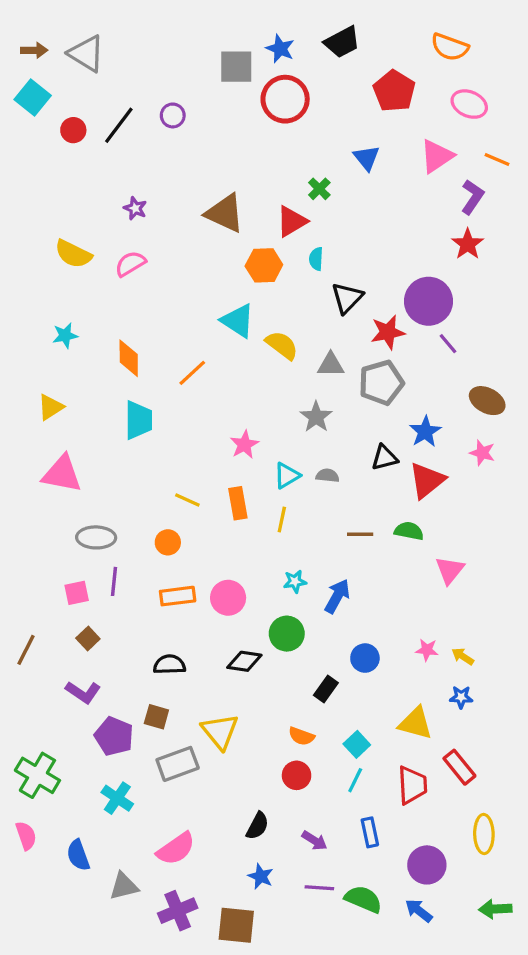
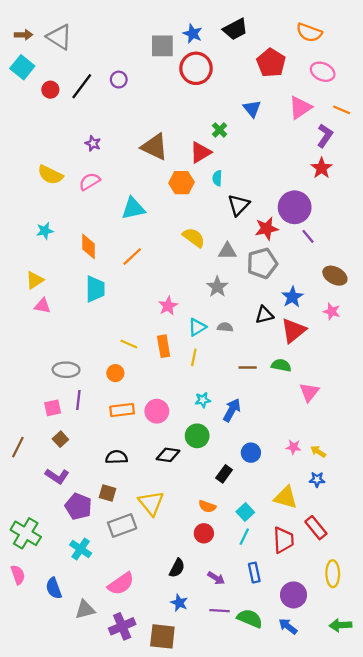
cyan triangle: (238, 321) -> (133, 208), moved, turned -45
pink triangle: (62, 474) -> (43, 306), moved, size x0.6

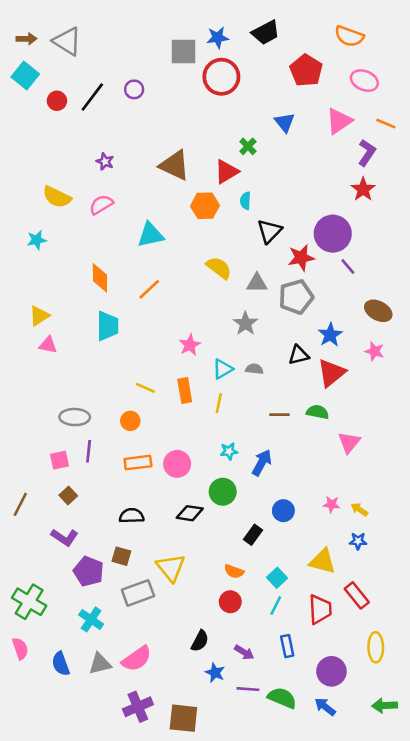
blue star: (193, 34) -> (218, 38), turned -30
cyan star: (45, 231) -> (37, 240), moved
blue star: (179, 603) -> (215, 673), moved
gray triangle: (85, 609) -> (100, 664), moved

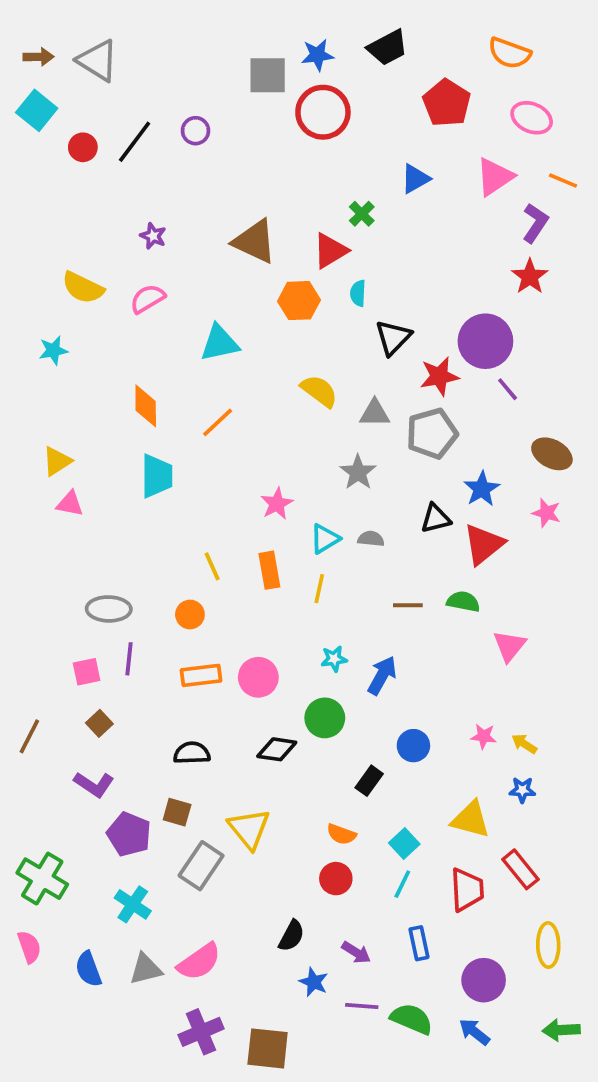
blue triangle: (285, 122) -> (415, 179), turned 40
yellow line: (145, 388) -> (212, 566), turned 42
gray rectangle: (138, 593) -> (201, 866), turned -36

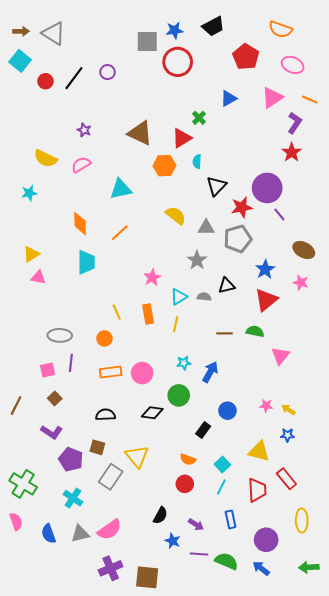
black triangle: (436, 518) -> (226, 286), moved

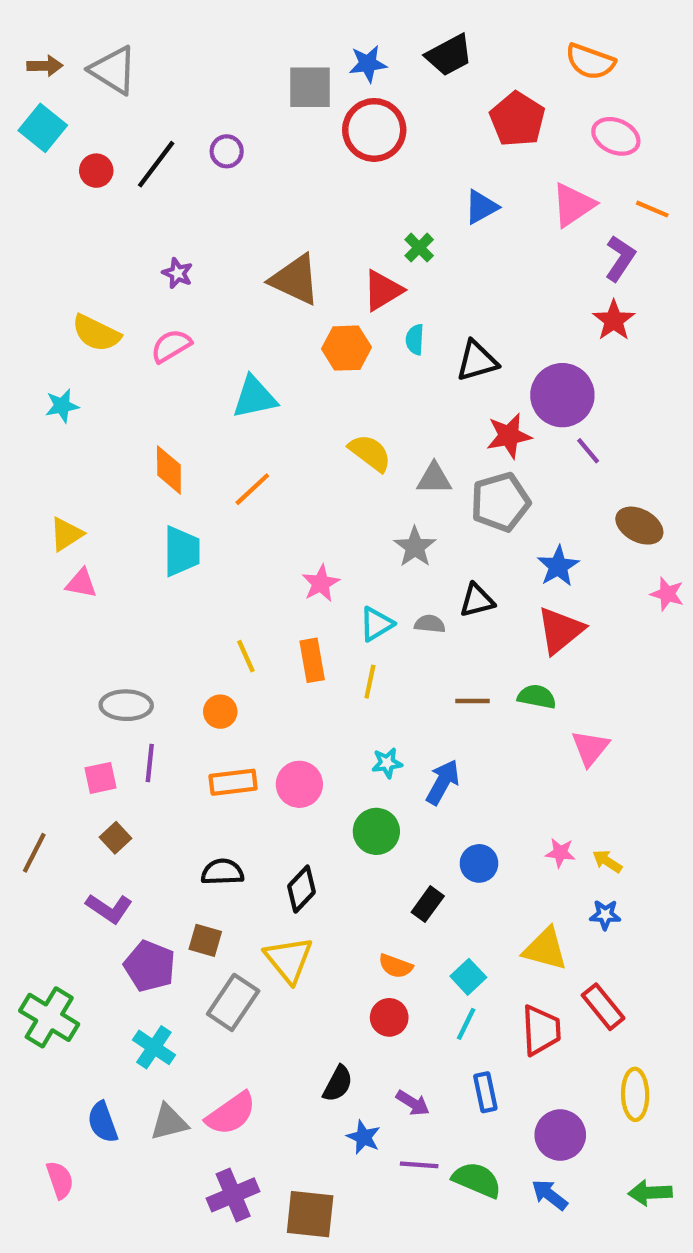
black triangle: (216, 186) -> (477, 361), moved, turned 30
pink star: (301, 283) -> (667, 594), moved
black diamond: (152, 413) -> (302, 889), moved, turned -55
pink semicircle: (16, 521) -> (60, 1180), moved

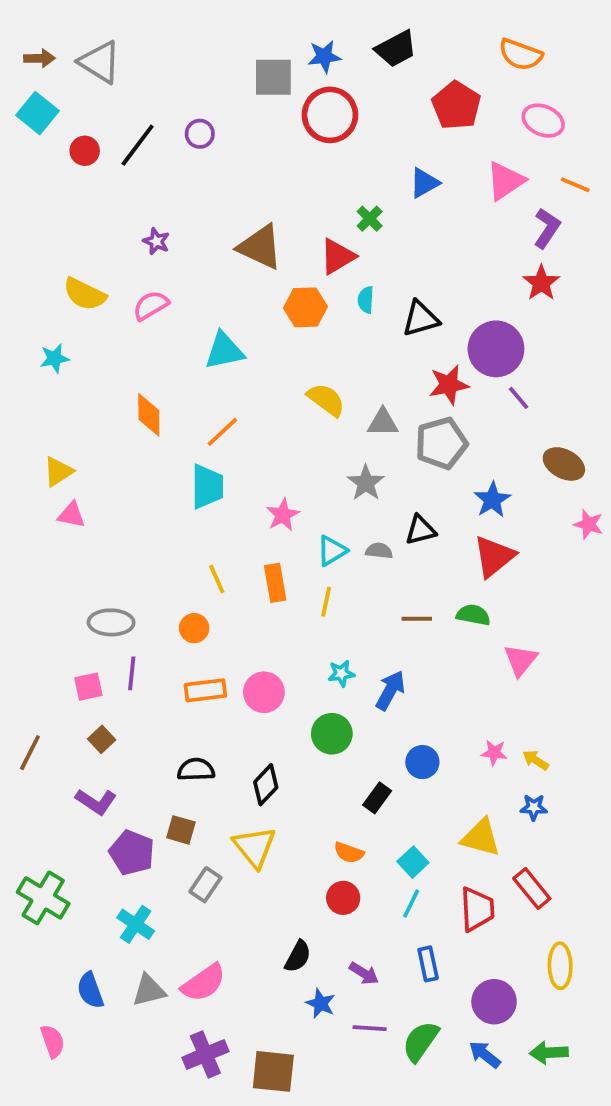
cyan trapezoid: (182, 551) -> (207, 487), moved
gray rectangle: (233, 1002) -> (205, 885), size x0.7
green semicircle: (477, 1180) -> (421, 1041), turned -78
green arrow: (650, 1193) -> (549, 1053), moved

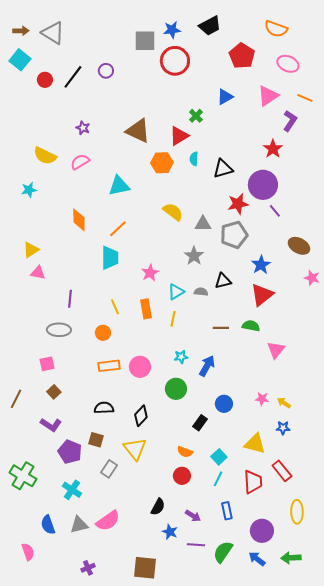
red star: (541, 283) -> (273, 149), moved
purple line: (132, 673) -> (70, 299), moved
purple cross: (205, 1054) -> (88, 568), moved, size x0.6

